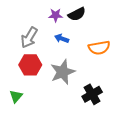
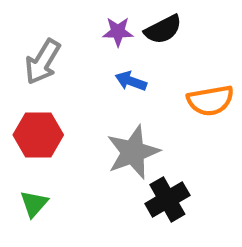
gray arrow: (29, 38) -> (43, 62), moved
red hexagon: (30, 65) -> (38, 135), moved
black cross: (92, 94) -> (167, 199), moved

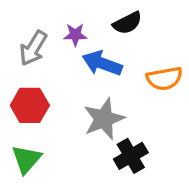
purple star: (118, 32) -> (75, 35), moved
blue arrow: (131, 81) -> (102, 63), size x1.6
green triangle: (34, 204) -> (26, 159), size x1.4

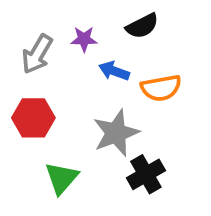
blue arrow: (102, 63) -> (114, 71), size x0.7
orange semicircle: (164, 78) -> (161, 88), moved
green triangle: (26, 159) -> (61, 178), moved

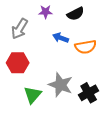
purple star: (84, 39) -> (46, 12), moved
gray star: (116, 133) -> (61, 85), moved, turned -30
black cross: (146, 174) -> (89, 93), moved

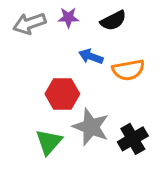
gray arrow: (20, 29) -> (29, 24), moved, turned 40
red hexagon: (18, 63) -> (62, 94), moved

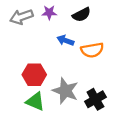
red hexagon: (62, 94) -> (34, 75), moved
green triangle: (49, 142) -> (35, 101), turned -48

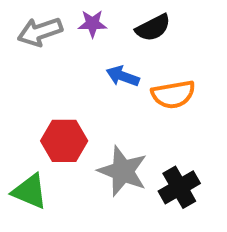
green triangle: (35, 101) -> (30, 191), moved

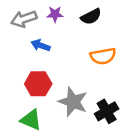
blue arrow: (123, 76) -> (41, 45), moved
green triangle: (30, 191) -> (31, 120), moved

